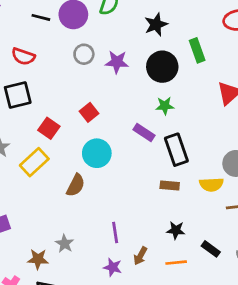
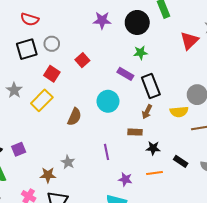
gray circle: (84, 54) -> (52, 44), moved
cyan circle: (97, 153) -> (108, 101), moved
brown rectangle: (170, 185) -> (135, 132), moved
brown arrow: (140, 256) -> (147, 112), moved
purple star: (113, 267) -> (125, 179), moved

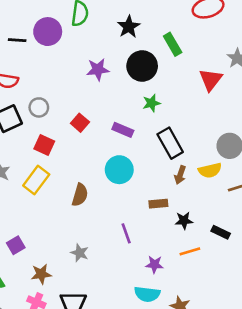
purple rectangle: (125, 74) -> (123, 130), moved
brown arrow: (147, 112) -> (180, 175), moved
brown star: (48, 175) -> (41, 274), moved

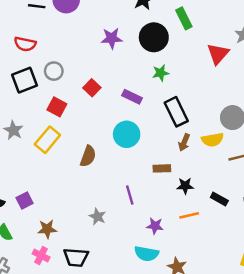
gray star: (80, 253) -> (97, 216), moved

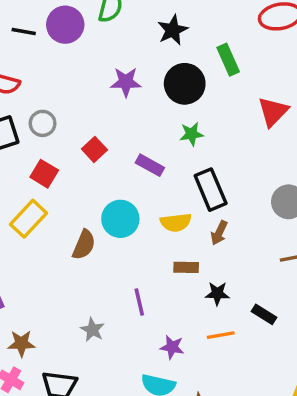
cyan circle: (127, 134) -> (120, 219), moved
yellow semicircle: (213, 140) -> (176, 222), moved

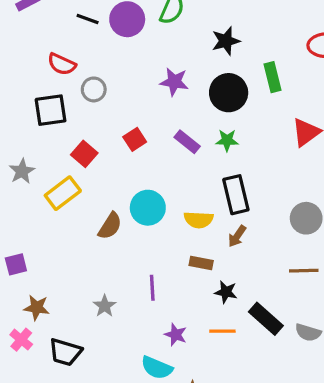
gray circle: (43, 123) -> (94, 89), moved
purple rectangle: (150, 165) -> (187, 142), moved
black rectangle: (264, 314) -> (266, 319), size x1.5

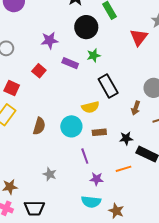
purple star: (174, 82) -> (50, 40), moved
cyan circle: (148, 208) -> (71, 126), moved
brown arrow: (237, 236) -> (136, 108), moved
purple line: (152, 288) -> (85, 156), moved
black star: (226, 292) -> (126, 138), moved

